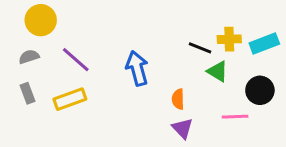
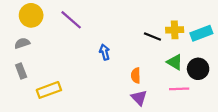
purple line: (76, 60) -> (71, 20), moved
blue arrow: (137, 68) -> (105, 52), size x0.6
green triangle: (218, 71) -> (175, 62), moved
yellow rectangle: (70, 99) -> (49, 90), moved

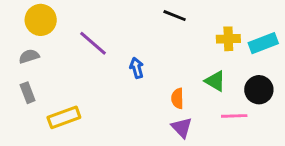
purple line: (71, 20) -> (93, 43), moved
black line: (152, 37) -> (175, 16), moved
green triangle: (175, 62) -> (215, 81), moved

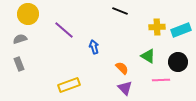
orange semicircle: (177, 98) -> (122, 68), turned 136
yellow rectangle: (64, 117) -> (69, 85), moved

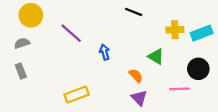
green triangle: (148, 56) -> (156, 57), moved

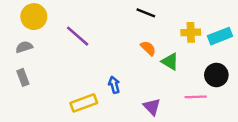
blue arrow: (105, 52) -> (114, 85), moved
orange semicircle: (136, 76) -> (148, 48), moved

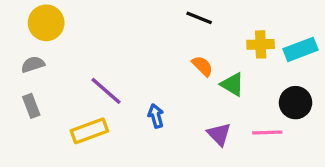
purple line: (78, 36) -> (106, 91), moved
yellow rectangle: (84, 103) -> (89, 131), moved
purple triangle: (152, 107) -> (219, 134), moved

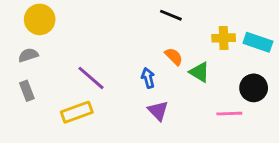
cyan rectangle: (300, 49) -> (258, 42), turned 40
blue arrow: (156, 116) -> (148, 78), moved
purple triangle: (219, 134) -> (158, 111), moved

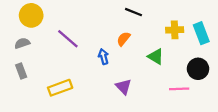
cyan rectangle: (258, 42) -> (201, 33), turned 50
orange semicircle: (174, 57) -> (123, 39), moved, turned -96
purple line: (91, 78) -> (68, 39), moved
blue arrow: (148, 78) -> (103, 57), moved

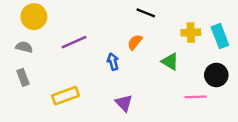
purple line: (68, 39) -> (74, 42), turned -65
gray semicircle: (22, 43) -> (24, 47), turned 32
purple triangle: (123, 87) -> (124, 103), moved

